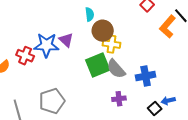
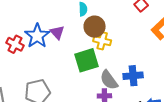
blue star: (46, 45) -> (37, 36), turned 30
gray semicircle: (116, 69) -> (109, 80), moved

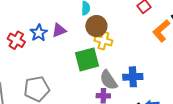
purple triangle: (57, 32) -> (59, 30), turned 49
blue star: (37, 36) -> (39, 33), size x0.7

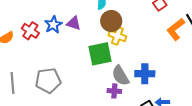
purple triangle: (59, 30) -> (74, 23), turned 35

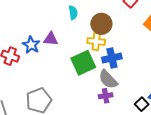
brown circle: (111, 21) -> (101, 24), moved
blue cross: (145, 74) -> (112, 58), moved

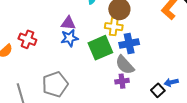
blue star: (31, 45) -> (70, 38), moved, turned 30

